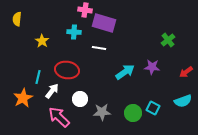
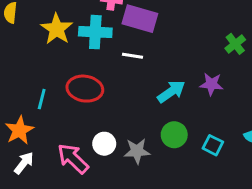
cyan cross: (74, 32) -> (95, 32), size x1.5
yellow star: (42, 41) -> (57, 29), moved, size x1.5
white arrow: (52, 91) -> (24, 163), moved
white circle: (80, 99) -> (104, 144), moved
green circle: (133, 113) -> (174, 135), moved

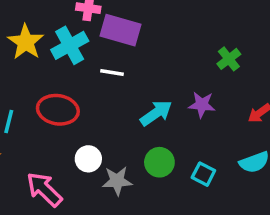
cyan cross: (95, 32) -> (70, 45), turned -32
white circle: (104, 144) -> (88, 159), moved

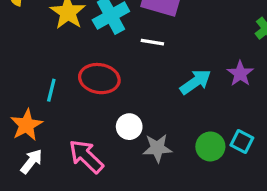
purple star: (202, 105) -> (240, 74), turned 30
green circle: (159, 162) -> (210, 146), moved

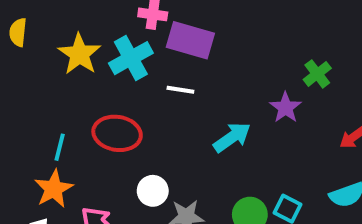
purple star: (240, 74) -> (286, 108), moved
orange star: (26, 125) -> (54, 189), moved

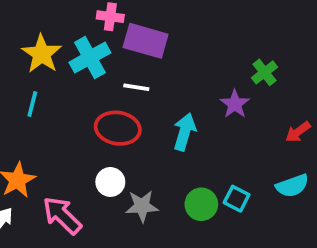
red ellipse: (117, 133) -> (118, 128), moved
cyan arrow: (232, 137) -> (185, 132), turned -39
cyan line: (60, 147) -> (32, 104), moved

